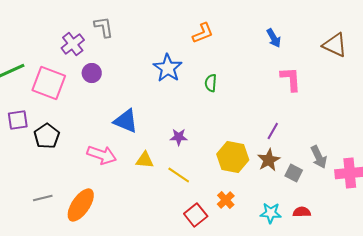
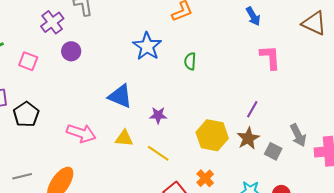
pink square: (49, 83) -> (28, 61), size x0.6
blue triangle: (126, 121) -> (120, 96), moved

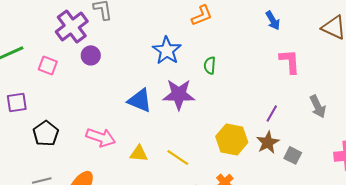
purple cross: (52, 22) -> (72, 26), size x1.4
black pentagon: (26, 114) -> (46, 133), moved
purple star: (158, 115) -> (179, 94), moved, size x1.8
gray arrow: (298, 135) -> (318, 106), moved
yellow triangle: (124, 138) -> (139, 153), moved

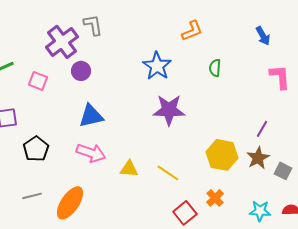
green semicircle: (210, 65) -> (215, 68), moved
blue triangle: (140, 100) -> (91, 116), moved, turned -36

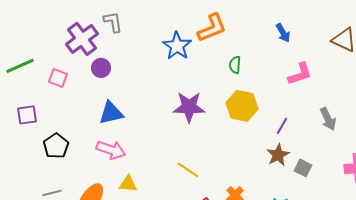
orange L-shape: (192, 31) -> (212, 28), size x1.4
blue star: (157, 66) -> (177, 46), moved
pink L-shape: (280, 77) -> (300, 74), turned 76
yellow hexagon: (222, 155) -> (242, 106), moved
yellow triangle: (129, 169) -> (128, 184), moved

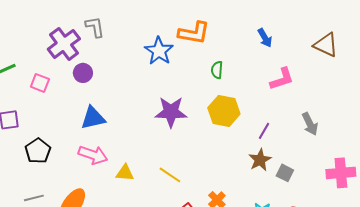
orange L-shape: (212, 28) -> (194, 33), turned 32
yellow triangle: (128, 184) -> (125, 173), moved

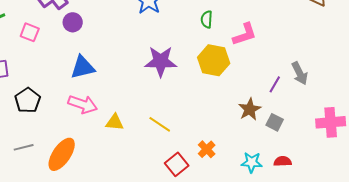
pink L-shape: (282, 79) -> (245, 34), moved
purple line: (264, 131) -> (275, 84), moved

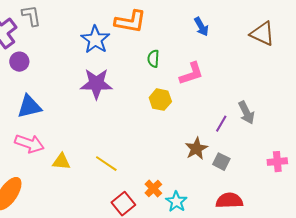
yellow hexagon: (214, 60) -> (160, 100), size x0.7
purple star: (161, 61) -> (96, 84), moved
pink cross: (331, 122) -> (277, 162), size x0.7
red semicircle: (283, 161) -> (229, 201), size x1.5
cyan star: (252, 162) -> (176, 202), moved, turned 30

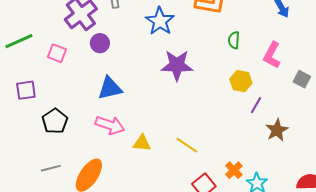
blue star: (95, 40) -> (160, 21), moved
pink L-shape: (191, 74) -> (272, 55), turned 136
purple line: (221, 124) -> (256, 105), moved
gray square: (221, 162) -> (302, 79), moved

